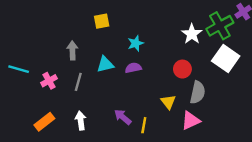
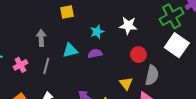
white star: (192, 34) -> (128, 26), moved, turned -30

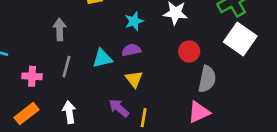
cyan triangle: (70, 50) -> (102, 58), moved
pink cross: (20, 65) -> (32, 76), moved, turned 32
yellow triangle: (126, 84) -> (134, 79), moved

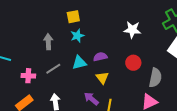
cyan star: (134, 21) -> (77, 36), moved
red circle: (189, 51) -> (133, 63), moved
gray line: (66, 67) -> (53, 69), turned 42

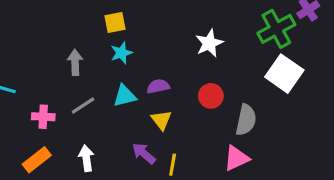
white star: (132, 30) -> (209, 43), turned -30

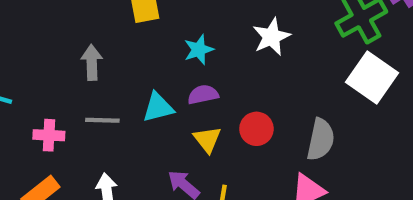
cyan star: (121, 53) -> (199, 50), moved
red circle: (211, 96) -> (256, 129), moved
gray line: (83, 106) -> (102, 120), turned 35

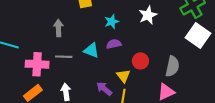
cyan triangle: (158, 107) -> (91, 50), turned 35
pink cross: (49, 135) -> (37, 64), size x1.5
yellow triangle: (207, 139) -> (123, 76), moved

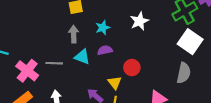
gray arrow: (58, 28) -> (74, 34), moved
pink cross: (37, 64) -> (27, 71), turned 35
gray semicircle: (172, 66) -> (184, 73), moved

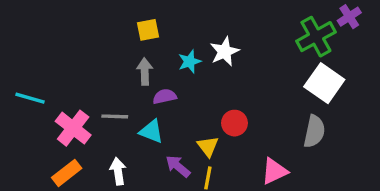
white star: (139, 21) -> (225, 52), moved
purple semicircle: (105, 50) -> (165, 96), moved
cyan triangle: (82, 57) -> (151, 131), moved

